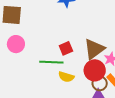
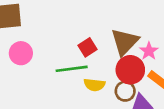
brown circle: (100, 83) -> (125, 91), moved

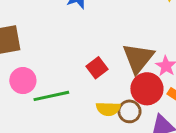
green line: (72, 69) -> (51, 96), moved
brown circle: (125, 91) -> (129, 111), moved

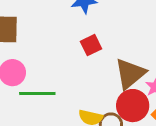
red square: (97, 68) -> (91, 45), moved

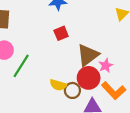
green line: (37, 94) -> (21, 66), turned -60

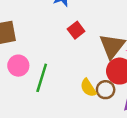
yellow semicircle: (58, 85) -> (88, 88), turned 56

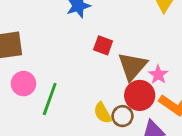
red square: (76, 30) -> (103, 45), moved, turned -35

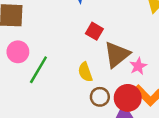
red circle: (140, 95) -> (128, 98), moved
yellow semicircle: (103, 113) -> (85, 72), moved

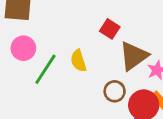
yellow semicircle: (85, 72) -> (78, 61), moved
brown circle: (100, 97) -> (115, 91), moved

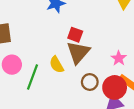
brown triangle: (134, 56) -> (78, 52), moved

